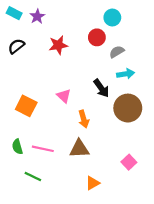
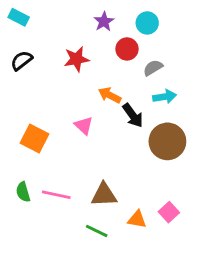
purple star: (37, 16) -> (104, 22), moved
orange arrow: (84, 119) -> (110, 95), moved, turned 133
green line: (33, 176) -> (97, 231), moved
orange triangle: (92, 183) -> (137, 219), moved, turned 40

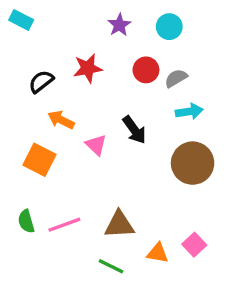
red circle: (127, 49) -> (146, 70), moved
black semicircle: (22, 61) -> (41, 82), moved
orange arrow: (110, 95) -> (61, 120), moved
black arrow: (133, 115) -> (134, 130), moved
pink line: (56, 195) -> (64, 225), turned -32

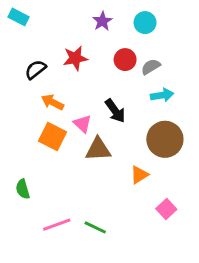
orange square: (39, 160) -> (53, 136), moved
pink line: (64, 225) -> (57, 225), moved
brown triangle: (119, 225) -> (98, 149), moved
orange triangle: (158, 253) -> (139, 175), moved, turned -42

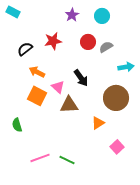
cyan arrow: (162, 95) -> (126, 67), moved
green semicircle: (23, 189) -> (17, 125), moved

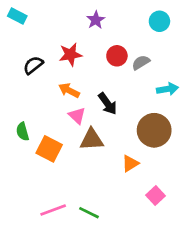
cyan circle: (102, 16) -> (159, 21), moved
orange arrow: (37, 72) -> (69, 90), moved
orange square: (37, 96) -> (49, 149), moved
green semicircle: (17, 125) -> (23, 132), moved

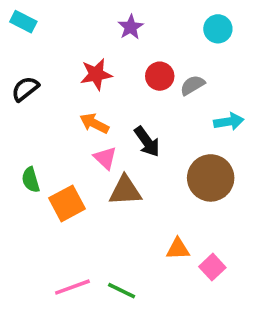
black semicircle: (33, 65) -> (25, 89), moved
orange square: (49, 149) -> (67, 203), turned 35
orange triangle: (130, 163) -> (178, 249), moved, turned 30

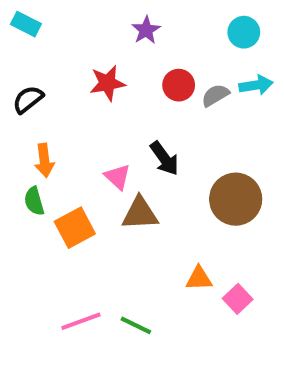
cyan arrow: (229, 122) -> (256, 85), moved
orange arrow: (94, 123) -> (44, 160), moved, turned -124

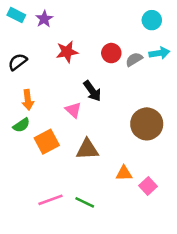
purple star: (146, 30) -> (44, 19), moved
black arrow: (164, 158) -> (92, 91), moved
green semicircle: (34, 201) -> (21, 125), turned -108
brown triangle: (140, 213) -> (87, 149), moved

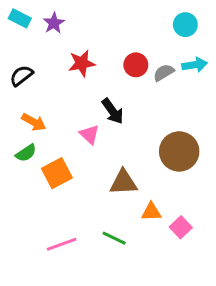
orange arrow: (28, 100) -> (34, 122), turned -54
brown triangle: (87, 149) -> (123, 182), moved
green line: (85, 202) -> (114, 238), moved

